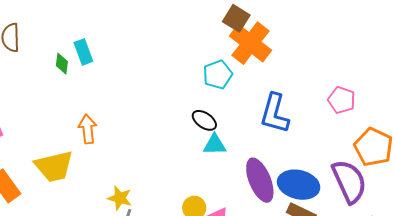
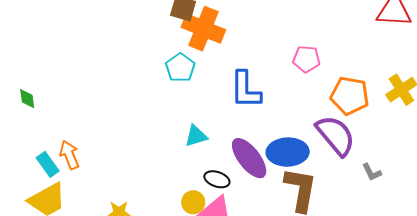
cyan rectangle: (83, 52) -> (48, 164), moved
black ellipse: (204, 120) -> (217, 179), moved

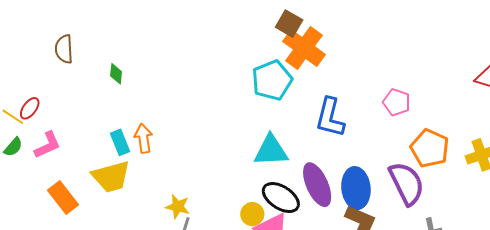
cyan pentagon: (180, 68) -> (272, 80), size x1.4
cyan triangle: (196, 136) -> (271, 150), size x1.5
blue ellipse: (288, 152) -> (356, 188), turned 72
black ellipse: (217, 179) -> (281, 198), size x1.5

